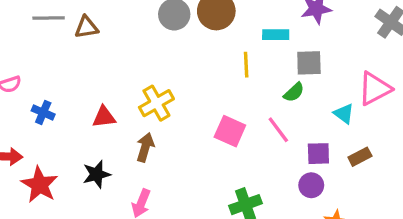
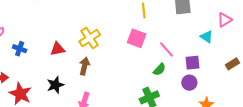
pink triangle: (375, 89) -> (225, 20), size x0.7
green semicircle: (294, 92) -> (159, 69), moved
pink square: (230, 131) -> (137, 38), moved
brown rectangle: (360, 157) -> (232, 64), moved

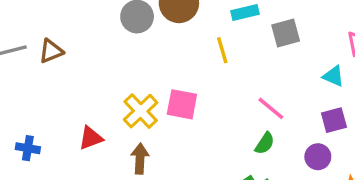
pink square: (137, 38) -> (182, 104), moved
purple square: (192, 63) -> (334, 120), moved

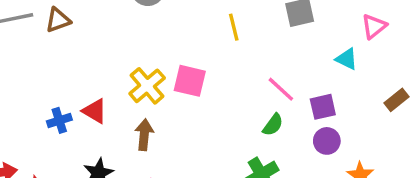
purple square: (334, 120) -> (323, 107), moved
red triangle: (91, 138) -> (95, 111), turned 48
blue cross: (28, 148) -> (59, 120), moved, turned -30

